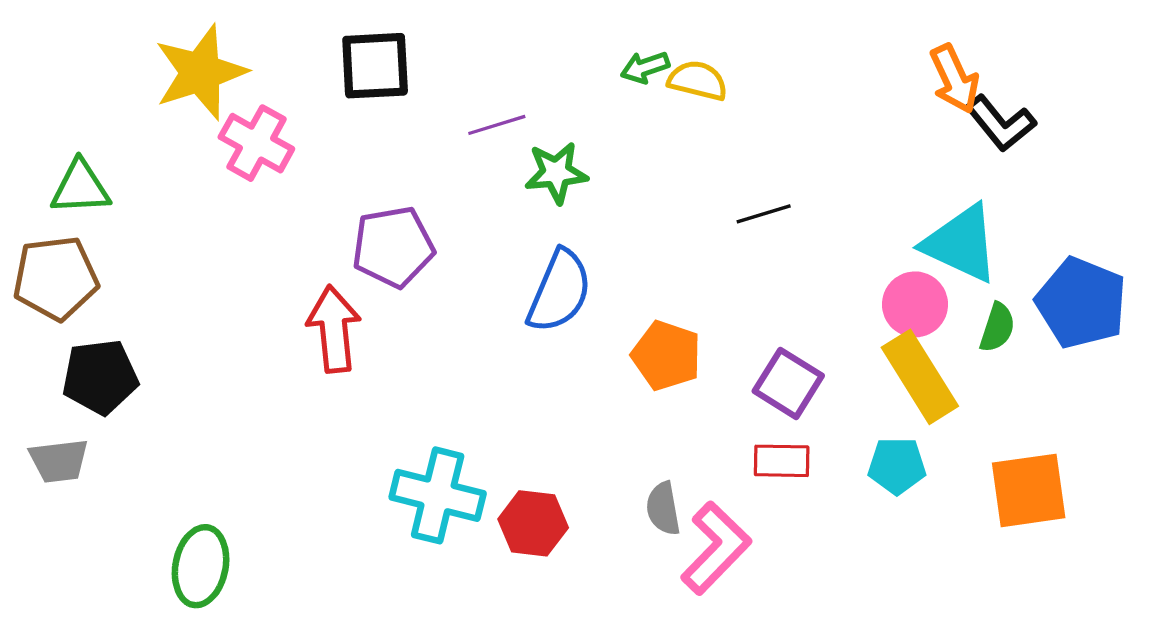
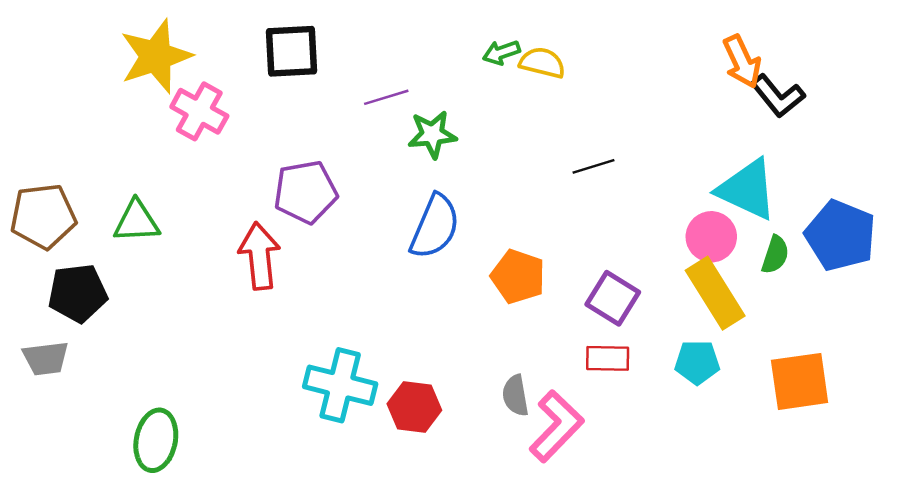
green triangle: (80, 188) -> (137, 221), moved

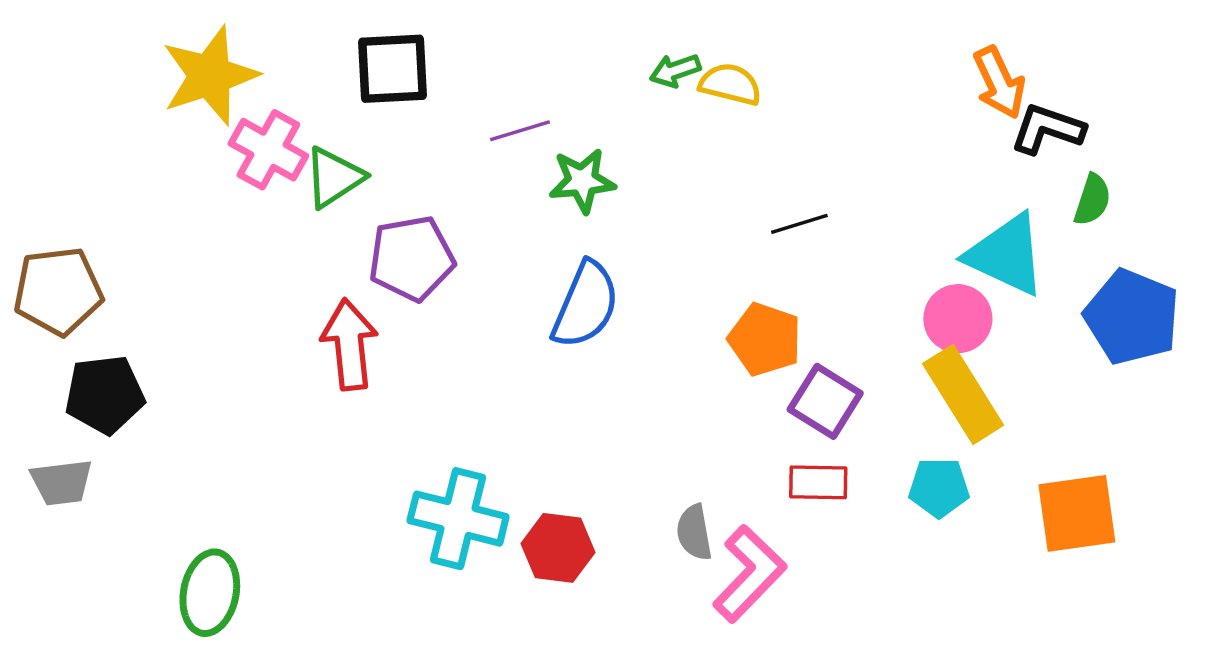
black L-shape: (778, 96) -> (1048, 129), turned 148
green triangle: (137, 221) -> (334, 177), moved, turned -30
green semicircle: (775, 255) -> (1092, 200), moved
orange pentagon: (518, 276) -> (765, 339), moved

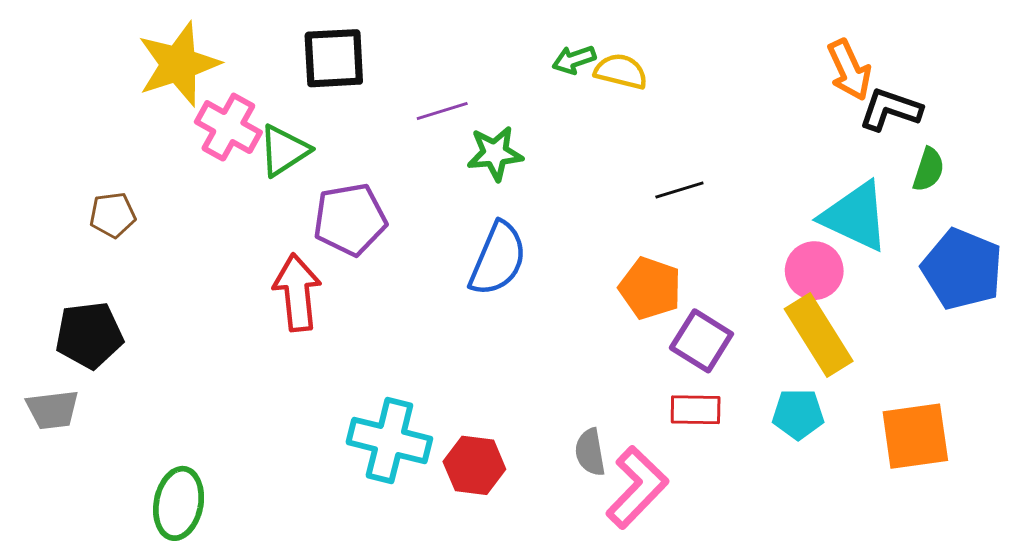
brown pentagon: (58, 291) -> (113, 215), moved, size x0.6

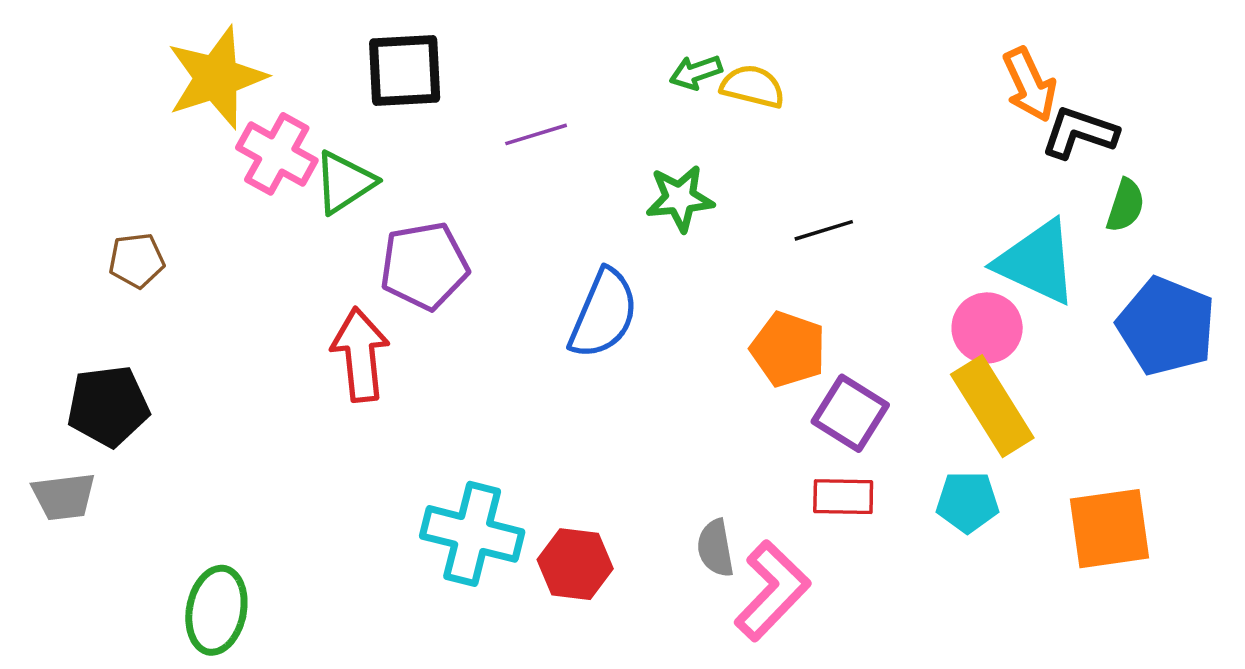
green star: (495, 153) -> (680, 198), moved

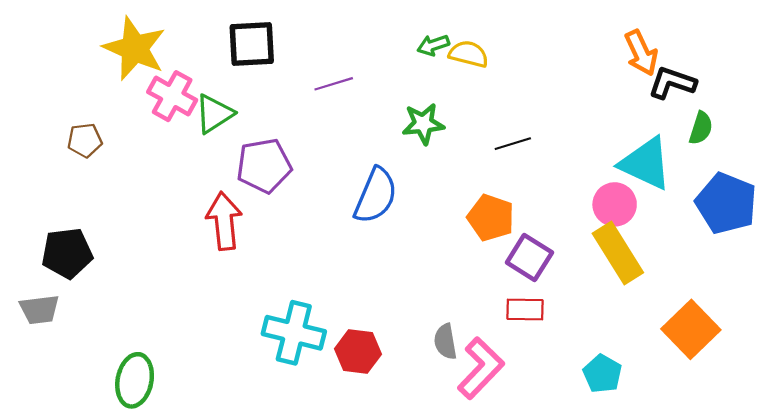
yellow star: (216, 78) -> (135, 48), turned -30
brown pentagon: (137, 260) -> (85, 140), moved
cyan pentagon: (967, 502) -> (602, 374), moved, turned 30
orange square: (1110, 529) -> (691, 329), turned -36

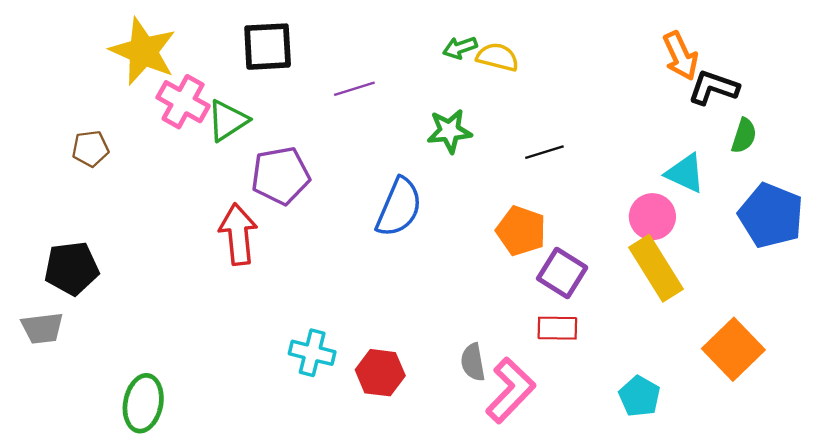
cyan triangle: (646, 163) -> (685, 173), size x0.7
cyan cross: (294, 333) -> (312, 353), size x0.7

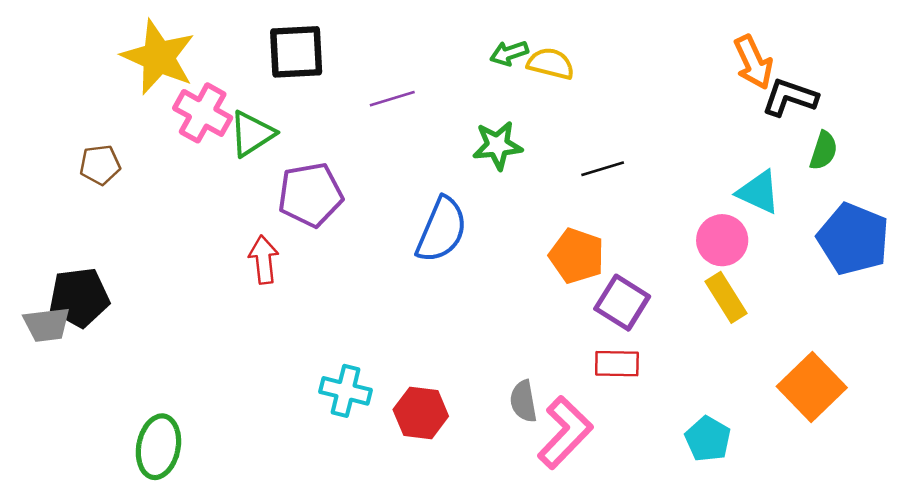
red arrow: (238, 234) -> (264, 260), size x0.7
yellow rectangle: (656, 268) -> (726, 297), size x0.7
gray trapezoid: (42, 328) -> (47, 325), moved

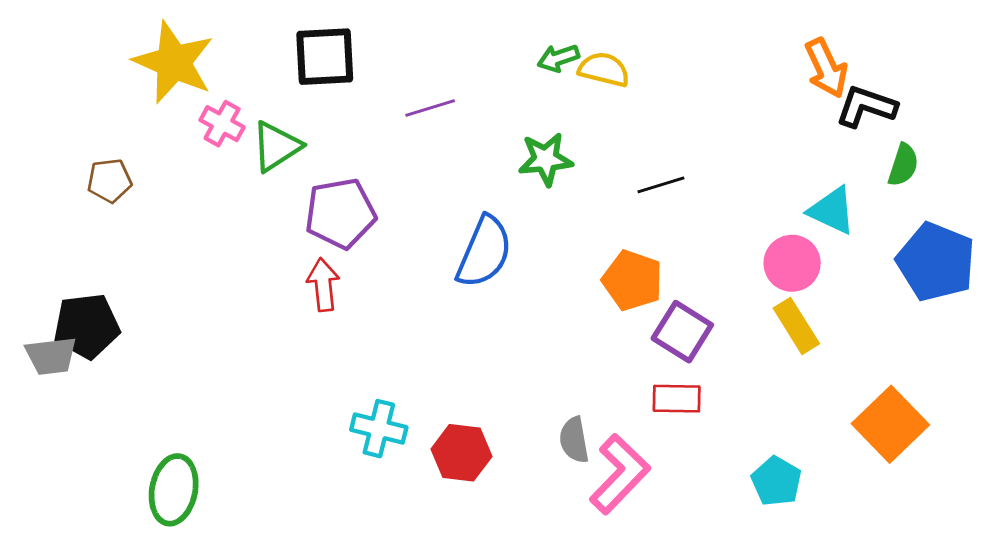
pink cross: (203, 113) -> (222, 124), size x0.7
red arrow: (264, 260) -> (323, 285), moved

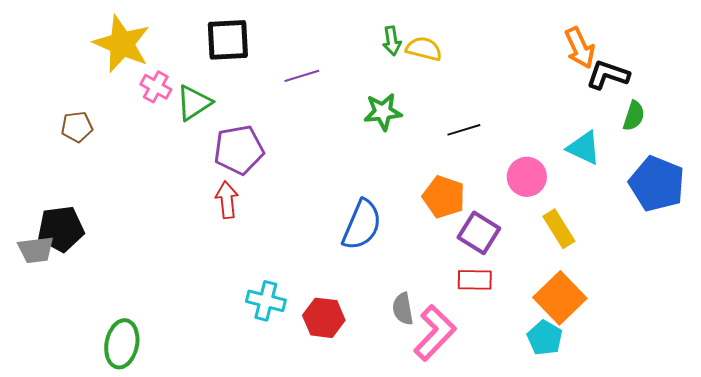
green arrow: (558, 58) -> (392, 41), turned -80
blue semicircle: (484, 252) -> (362, 225), moved
pink circle: (792, 263) -> (527, 177), moved
orange square: (890, 424) -> (560, 298), moved

